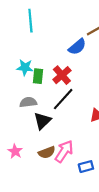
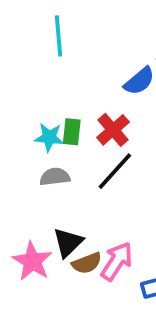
cyan star: (25, 67) -> (49, 137), moved
black triangle: (42, 121) -> (68, 242), moved
pink star: (15, 151) -> (32, 261), size x1.5

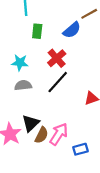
green rectangle: (72, 132) -> (37, 31), moved
brown semicircle: (87, 263) -> (41, 135), turned -42

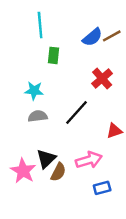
blue semicircle: (72, 30) -> (92, 37), moved
red cross: (57, 58) -> (102, 78), moved
pink arrow: (59, 134) -> (89, 160), moved, turned 40

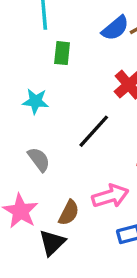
gray semicircle: (38, 116) -> (39, 159), moved, turned 60
black triangle: (46, 159) -> (52, 243), moved

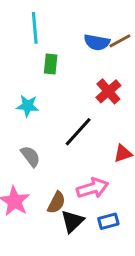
blue semicircle: (115, 28) -> (97, 42), turned 50
black triangle: (52, 243) -> (72, 221), moved

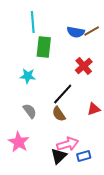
green rectangle: (51, 64) -> (44, 47), size x1.5
pink arrow: (93, 188) -> (68, 144), moved
brown semicircle: (56, 203) -> (59, 114), moved, turned 119

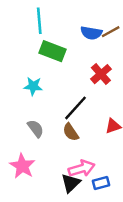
green rectangle: (44, 47) -> (53, 51), turned -75

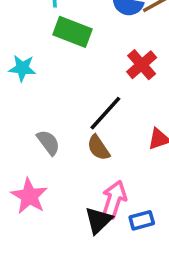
cyan star: (33, 86) -> (22, 68), moved
pink arrow: (82, 168) -> (114, 200), turned -55

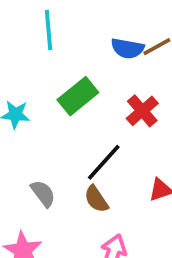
green rectangle: (73, 32) -> (78, 96), moved, turned -60

